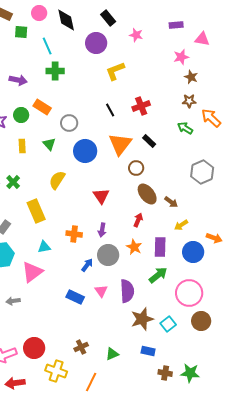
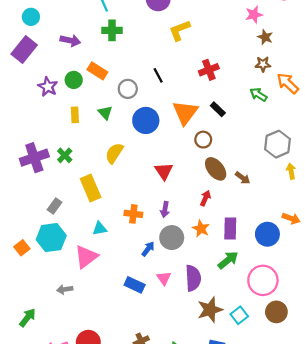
black line: (110, 110) -> (158, 75), moved
yellow arrow: (181, 225) -> (291, 171), moved, turned 112

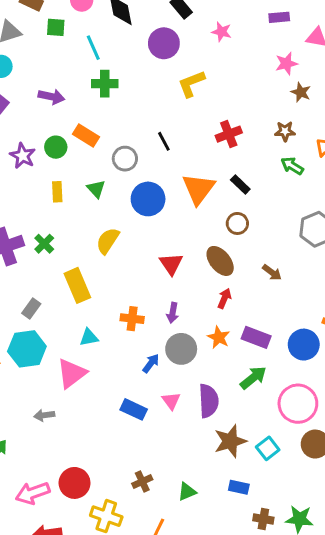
brown star: (263, 64) -> (285, 131), moved
brown circle: (203, 140) -> (237, 223), moved
brown ellipse: (216, 169) -> (220, 261), moved
purple rectangle: (230, 229) -> (256, 337), turned -70

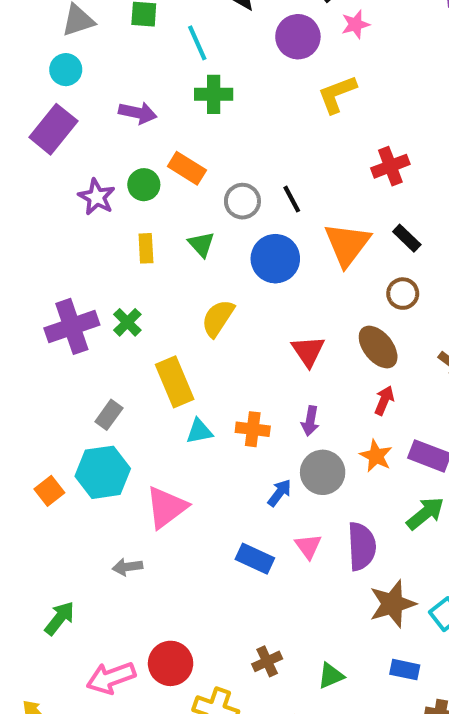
pink star: (222, 32) -> (355, 24), moved, turned -30
black line: (164, 141) -> (292, 199), moved
cyan triangle: (89, 337) -> (199, 431), moved

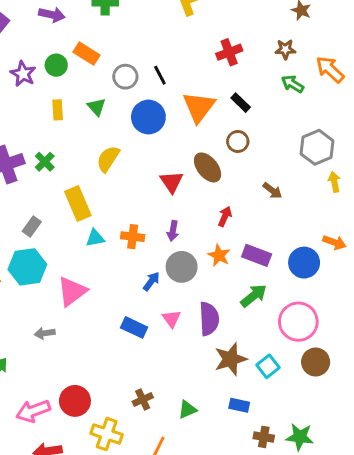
brown ellipse: (378, 347) -> (208, 167), moved

